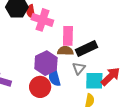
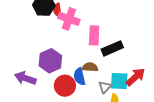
brown semicircle: (65, 51) -> (90, 67), moved
purple hexagon: (46, 63) -> (50, 61), moved
gray triangle: (79, 68) -> (105, 87), moved

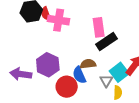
pink rectangle: (94, 35) -> (99, 27), moved
purple arrow: (25, 78) -> (21, 74), moved
cyan square: (119, 81) -> (119, 72), turned -30

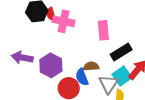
black rectangle: (106, 42) -> (121, 52), moved
purple arrow: (21, 74) -> (22, 58), moved
gray triangle: (106, 81) -> (109, 84), size x1.5

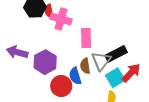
pink rectangle: (103, 30) -> (86, 38), moved
brown semicircle: (91, 66) -> (85, 66), turned -98
gray triangle: (109, 84) -> (101, 61), moved

